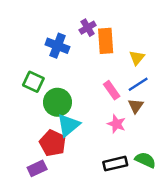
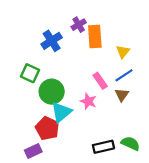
blue cross: (57, 46) -> (52, 41), turned 36
pink star: (116, 124) -> (88, 101), moved

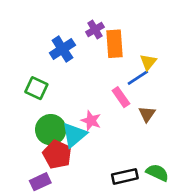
blue line: (124, 75) -> (138, 78), moved
green circle: (52, 92) -> (51, 130), moved
pink star: (88, 101) -> (91, 121), moved

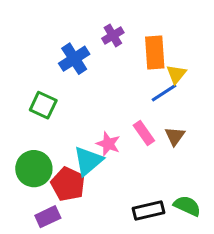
orange rectangle: (114, 44) -> (155, 52), moved
pink rectangle: (121, 97) -> (144, 133), moved
green circle: (51, 130) -> (34, 169), moved

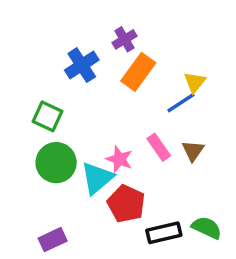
orange rectangle: (155, 52) -> (138, 72), moved, turned 40
green circle: (34, 169) -> (56, 163), moved
red pentagon: (68, 184) -> (126, 204), moved

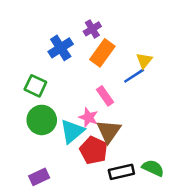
pink rectangle: (159, 147) -> (105, 96), moved
brown triangle: (193, 151) -> (109, 131), moved, size x1.5

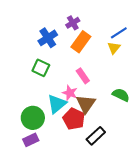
blue line: (134, 76) -> (119, 33), moved
green square: (35, 86) -> (41, 68), moved
green circle: (42, 120) -> (33, 118), moved
green semicircle: (153, 168) -> (121, 95), moved
black rectangle: (121, 172) -> (96, 136), turned -30

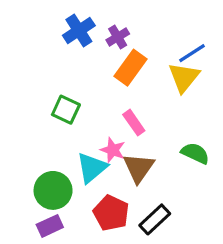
blue cross: (48, 38) -> (79, 30), moved
yellow triangle: (114, 48) -> (184, 77), size x1.5
red pentagon: (74, 119) -> (111, 213), moved

